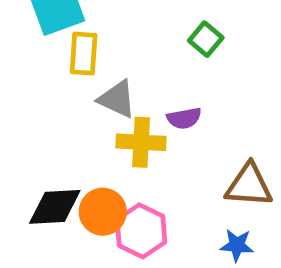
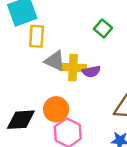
yellow cross: (141, 142) -> (73, 68), moved
orange circle: (103, 212) -> (56, 109), moved

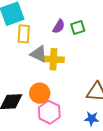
green square: (103, 28) -> (78, 28), turned 32
purple semicircle: (91, 71) -> (59, 26), moved, turned -48

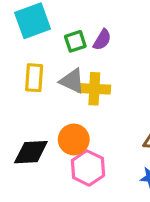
green square: (78, 28) -> (75, 41), moved
yellow rectangle: (24, 34) -> (34, 78), moved

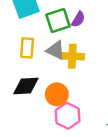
green square: (75, 41) -> (58, 21), size x1.5
black diamond: (31, 152) -> (26, 86), moved

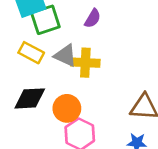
green square: (58, 21) -> (45, 20), moved
yellow rectangle: (27, 48) -> (31, 53), turned -66

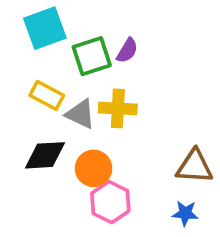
green square: (45, 20) -> (92, 56), moved
gray triangle: (65, 56) -> (80, 114), moved

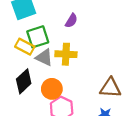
green square: (92, 56) -> (38, 37), moved
black diamond: (45, 155) -> (24, 81), turned -40

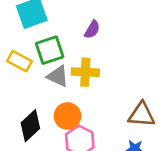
yellow rectangle: (25, 47) -> (19, 61), moved
black diamond: (24, 81) -> (30, 126), moved

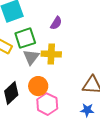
gray triangle: (58, 76) -> (31, 57), turned 42

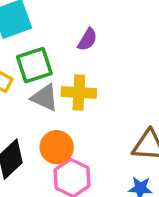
gray triangle: (31, 57) -> (45, 98), turned -42

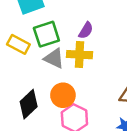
purple semicircle: (87, 40) -> (86, 30), moved

